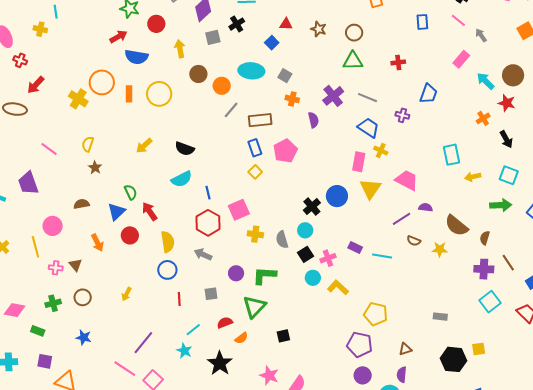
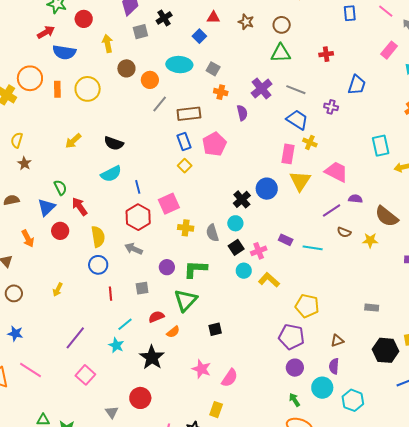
pink line: (125, 369) -> (30, 370), moved

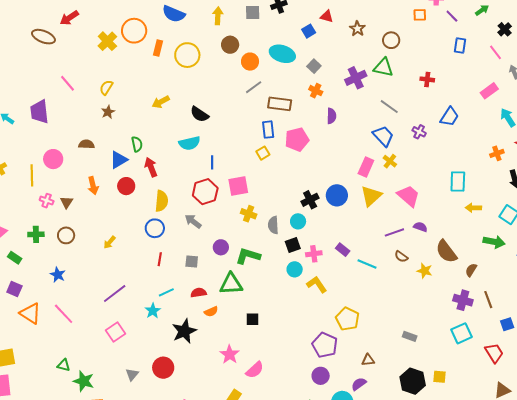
purple cross: (262, 89) -> (356, 78), moved
green triangle: (186, 300) -> (231, 284), turned 30
purple semicircle: (334, 366) -> (359, 384), turned 35

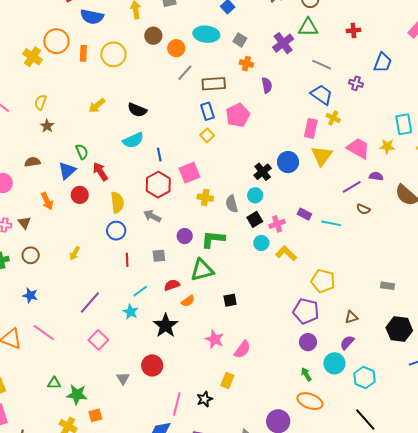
yellow star: (425, 271) -> (387, 146), moved

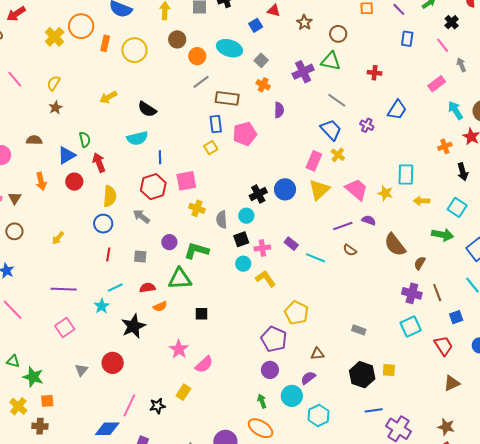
purple line: (90, 302) -> (64, 289), turned 40

